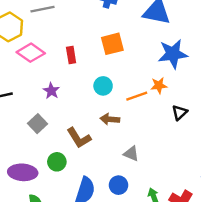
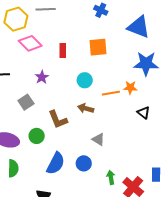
black triangle: (180, 113) -> (144, 113), turned -48

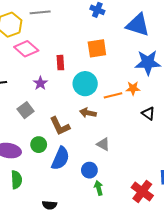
red rectangle: (63, 51) -> (60, 63), moved
cyan circle: (85, 80) -> (85, 84), size x1.5
blue semicircle: (56, 163) -> (60, 158), moved
green arrow: (111, 177) -> (99, 188), moved

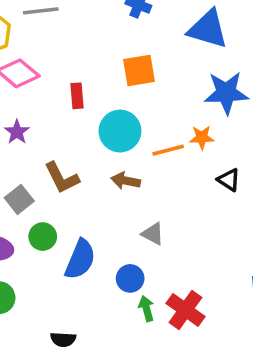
purple star: (40, 83) -> (17, 132), moved
gray square: (26, 110) -> (19, 199), moved
brown L-shape: (60, 126) -> (62, 178), moved
red cross: (142, 191) -> (185, 310), moved

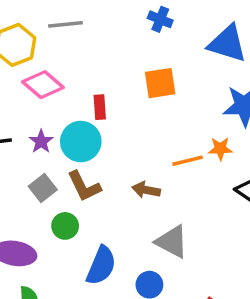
cyan circle: (120, 131) -> (81, 142), moved
gray square: (19, 199) -> (43, 188), moved
gray triangle: (153, 234) -> (172, 242), size x1.5
green circle: (43, 237) -> (65, 226), moved

